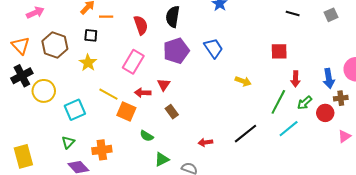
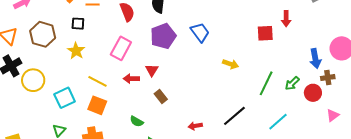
red arrow: (295, 79) -> (286, 19), moved
orange square: (126, 112) -> (97, 105), moved
cyan line: (289, 129) -> (278, 122), moved

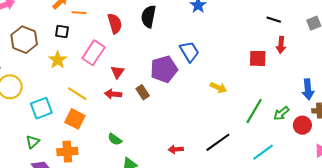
purple pentagon: (163, 36) -> (164, 69), moved
pink rectangle: (121, 48) -> (93, 53), moved
red triangle: (152, 70) -> (117, 72), moved
brown rectangle: (161, 96) -> (143, 92), moved

